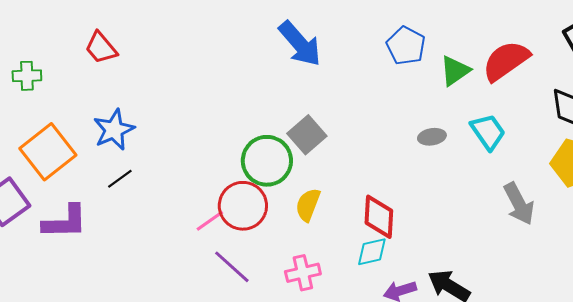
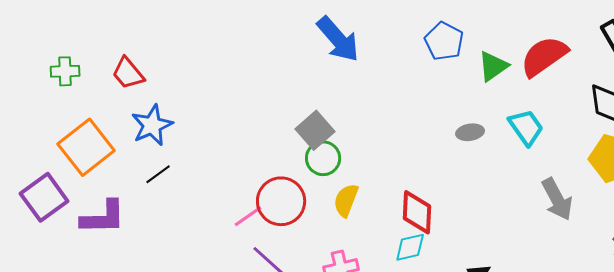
red trapezoid: (101, 48) -> (128, 73), moved
gray square: (307, 135) -> (315, 130), moved
green circle: (267, 161) -> (323, 158), moved, size x0.7

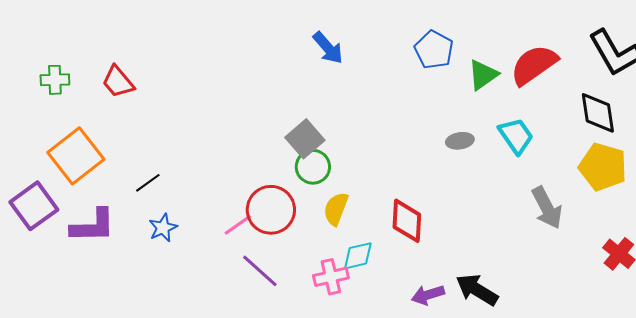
blue arrow: (338, 39) -> (328, 48), size x0.7
blue star: (152, 125) -> (163, 228), moved, size x0.7
cyan diamond: (410, 247) -> (358, 256), moved

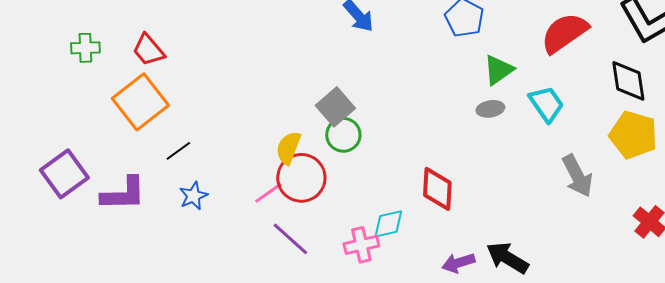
green triangle: (483, 75) -> (498, 70), moved
orange square: (76, 156) -> (140, 102), moved
yellow semicircle: (336, 209) -> (288, 148), moved

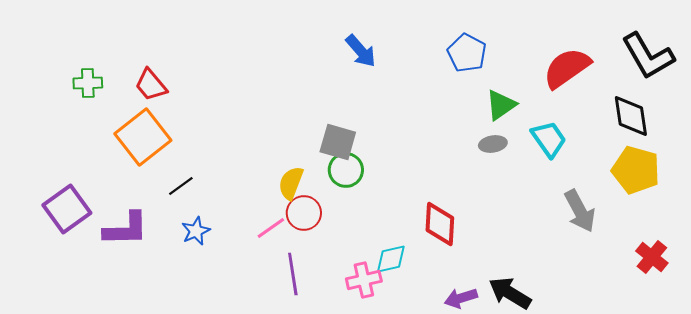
gray square: (335, 107) -> (338, 142), turned -33
red circle: (301, 178) -> (304, 213), size x0.7
purple line: (290, 239) -> (293, 274), turned 39

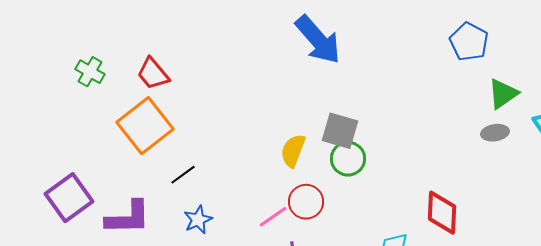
blue arrow: (361, 51) -> (318, 40), moved, size x1.5
green cross: (88, 83) -> (90, 72), turned 32
yellow semicircle: (291, 183) -> (293, 151), moved

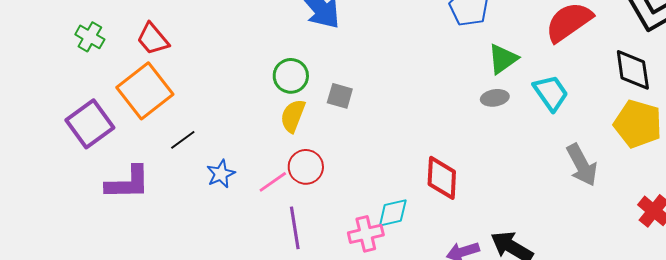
gray square: (340, 131) -> (340, 96), size x0.7
green circle: (348, 159) -> (291, 76), moved
purple square: (69, 198) -> (90, 124), moved
blue star: (198, 220) -> (221, 174), moved

